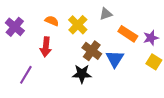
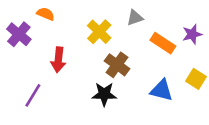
orange semicircle: (52, 21) -> (46, 14), moved
purple star: (151, 38) -> (192, 34), moved
blue triangle: (115, 59) -> (162, 90), moved, turned -48

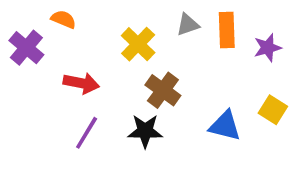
orange rectangle: (163, 43) -> (227, 30), moved, turned 55
red arrow: (58, 60) -> (81, 83), turned -85
purple line: (33, 95) -> (87, 133), moved

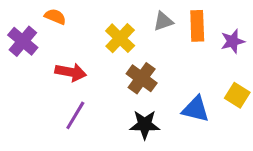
black star: (145, 131) -> (145, 125), moved

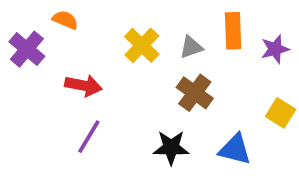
gray triangle: (163, 21) -> (191, 47), moved
brown cross: (142, 78) -> (195, 93), moved
blue triangle: (196, 109) -> (235, 149), moved

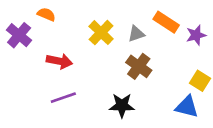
orange rectangle: (233, 31) -> (166, 22), turned -55
purple line: (89, 137) -> (63, 98), turned 40
blue triangle: (235, 149) -> (187, 107), moved

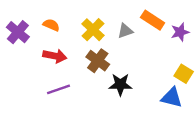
orange semicircle: (46, 14) -> (51, 25), moved
brown cross: (139, 66) -> (98, 61), moved
black star: (122, 105) -> (120, 85), moved

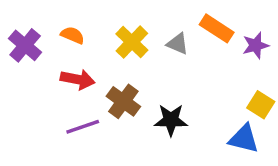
gray triangle: (125, 31) -> (178, 44), turned 42
brown cross: (98, 61) -> (123, 101), moved

